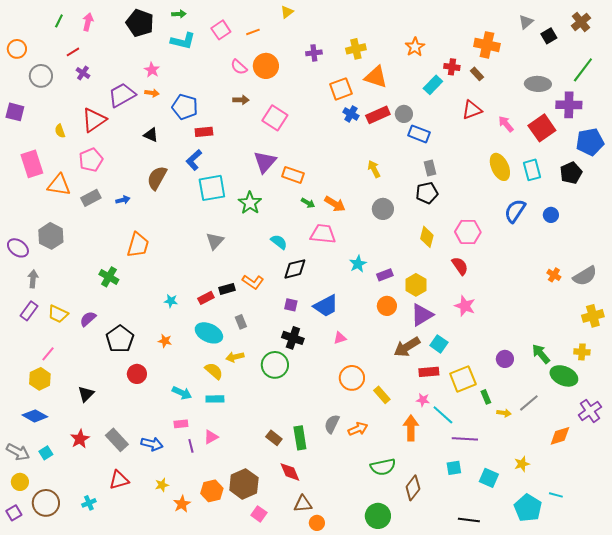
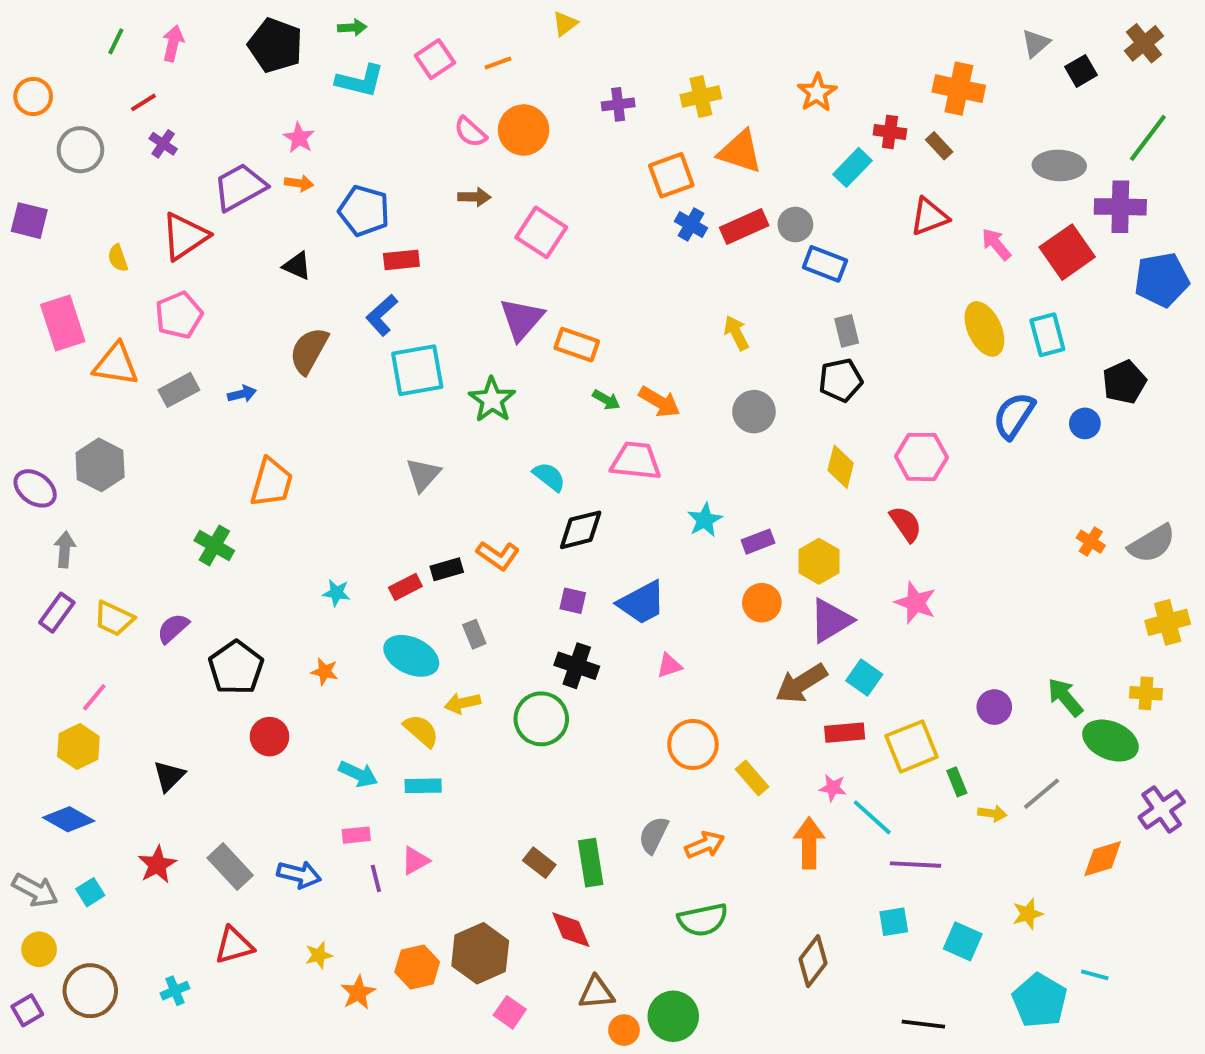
black pentagon: (571, 173) -> (1124, 382), moved
green semicircle: (383, 467) -> (703, 920), moved
green circle: (378, 516) -> (673, 1016), moved

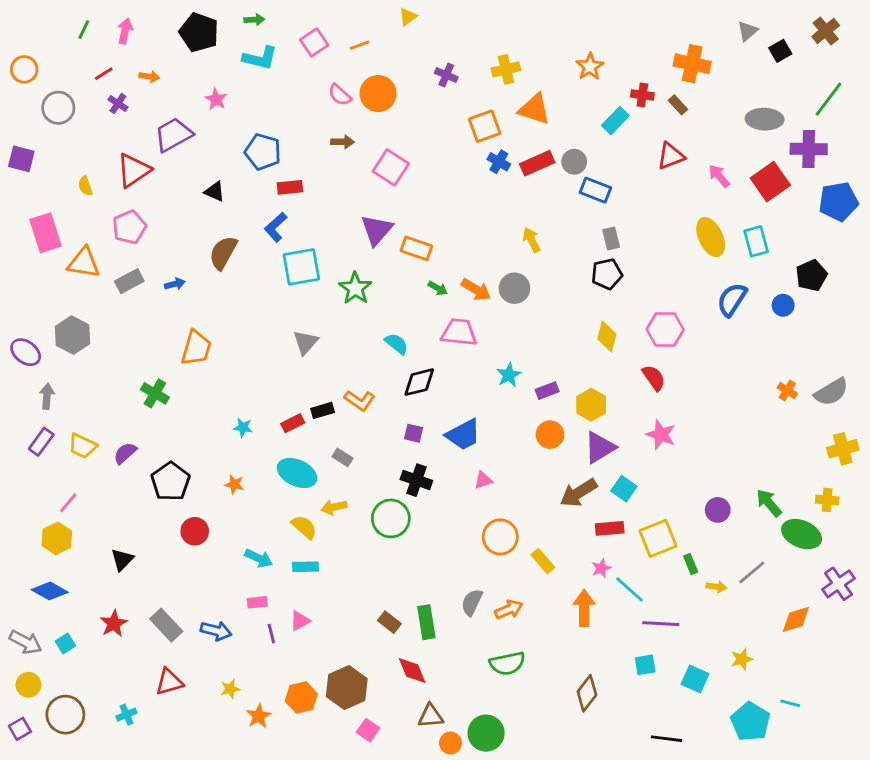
purple cross: (618, 104) -> (446, 75), turned 30
orange arrow: (299, 183) -> (149, 76), moved
gray circle: (754, 412) -> (514, 288), moved
gray rectangle: (474, 634) -> (343, 457), turned -36
pink star: (833, 788) -> (601, 568), turned -30

